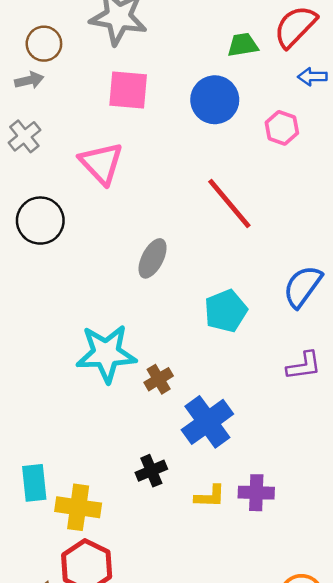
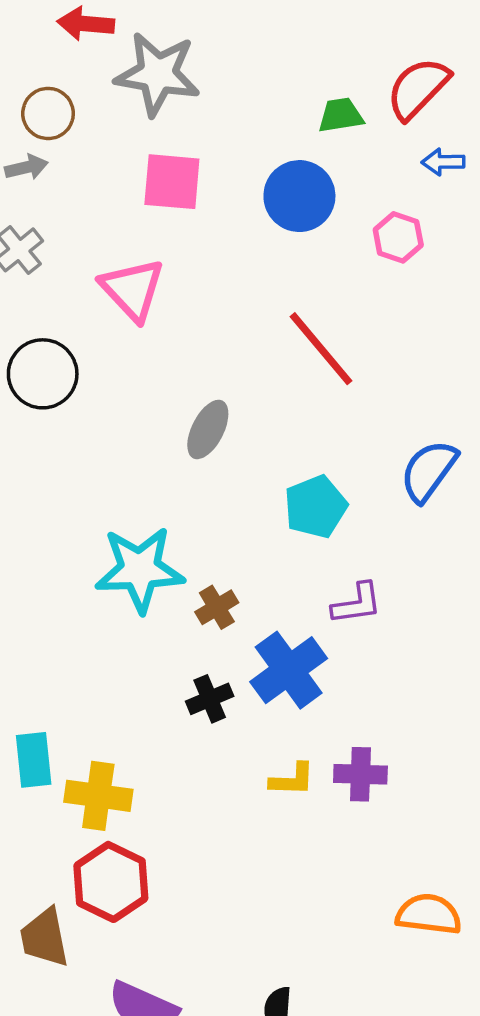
purple L-shape: (304, 366) -> (357, 604), moved
black cross: (151, 471) -> (210, 699), moved

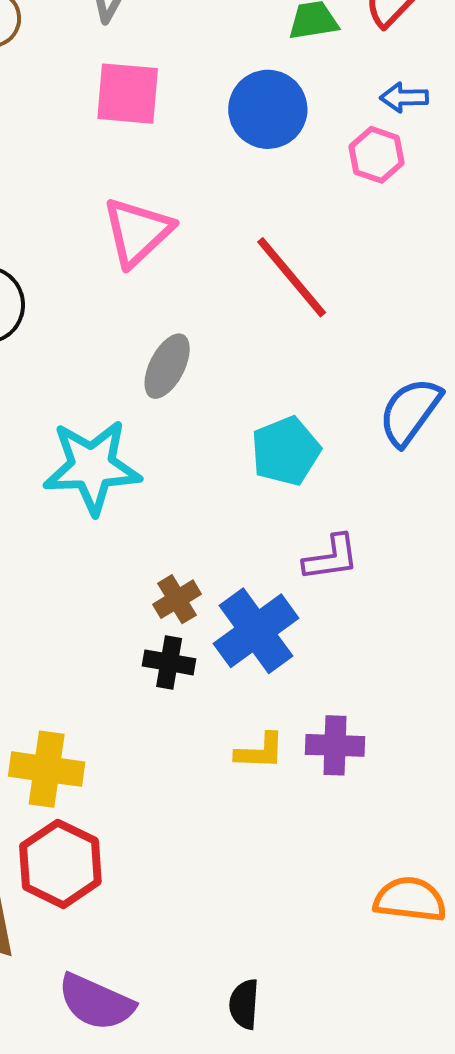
blue arrow: (443, 162) -> (404, 97), moved
pink triangle: (132, 289) -> (137, 232), moved, turned 30
cyan star: (140, 570) -> (92, 467), moved
brown cross: (217, 607) -> (177, 599), moved
black cross: (210, 699) -> (169, 662), turned 33

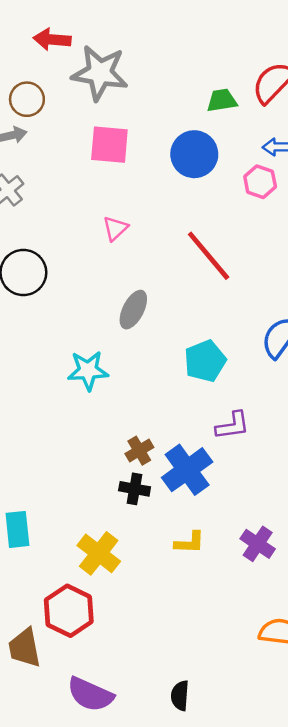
pink triangle: (137, 232) -> (115, 228), size x0.6
cyan star: (92, 467) -> (88, 371), size x0.7
purple cross: (335, 745) -> (258, 544), moved, turned 32
yellow cross: (47, 769) -> (99, 553), moved, turned 30

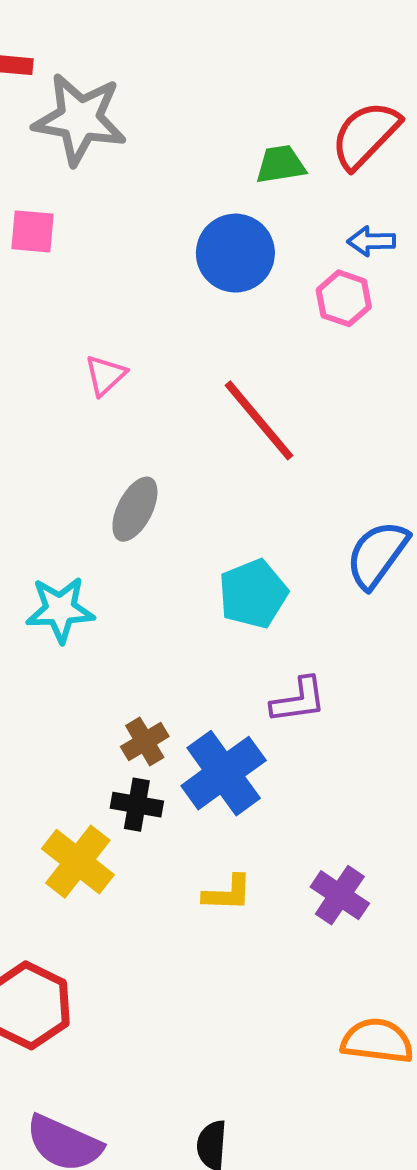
pink square: (109, 145) -> (33, 231), moved, size x0.7
yellow cross: (99, 553) -> (78, 862), moved

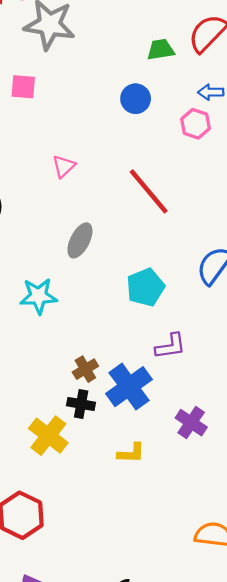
blue circle: (235, 253) -> (136, 99), size x0.7
purple cross: (340, 895) -> (191, 423), moved

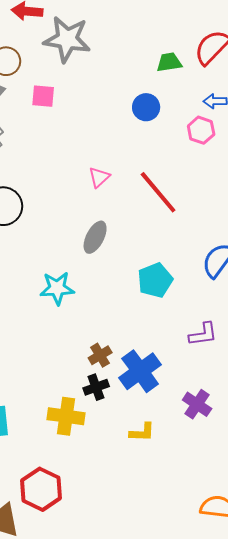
pink triangle: (64, 166) -> (99, 177), moved
purple L-shape: (170, 346) -> (203, 334), moved
black cross: (81, 404) -> (96, 387), turned -30
yellow cross: (48, 436) -> (66, 416), turned -30

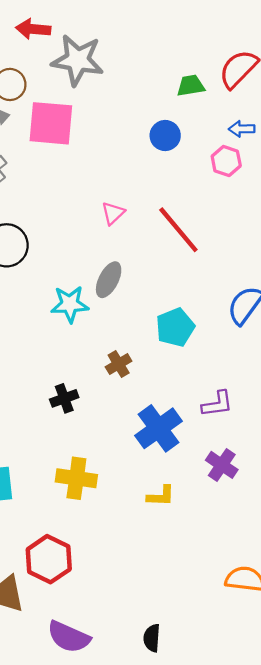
pink square: (43, 96) -> (51, 123), size x1.8
cyan star: (57, 288) -> (70, 304), moved
purple L-shape: (203, 334) -> (217, 404), moved
brown cross: (100, 355) -> (119, 364), moved
black cross: (96, 387) -> (64, 398), moved

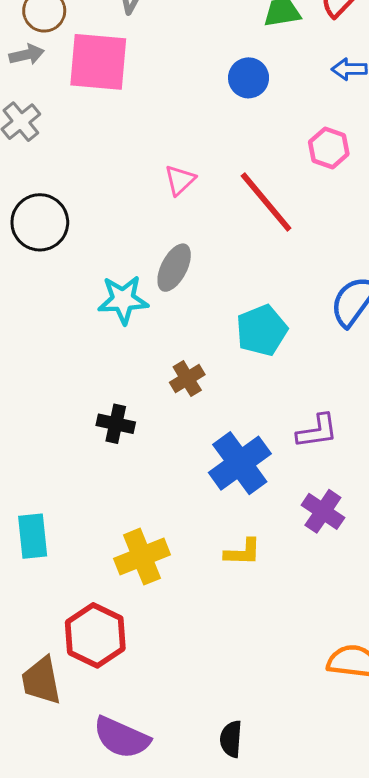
pink hexagon: (226, 161) -> (329, 148), moved
black cross: (64, 398) -> (116, 424), turned 32
yellow cross: (76, 478) -> (142, 557), moved, turned -30

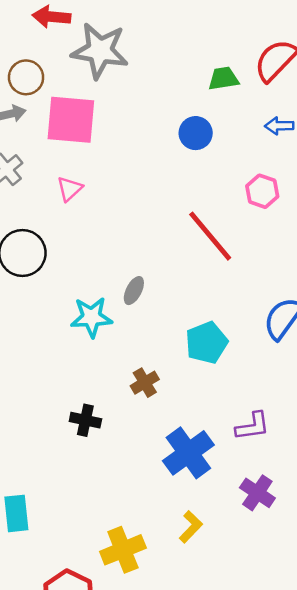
pink triangle: (180, 180) -> (70, 189), moved
gray ellipse: (174, 268) -> (134, 291), size x0.7
yellow L-shape: (243, 552) -> (191, 527), turned -48
yellow cross: (142, 557) -> (123, 550), moved

